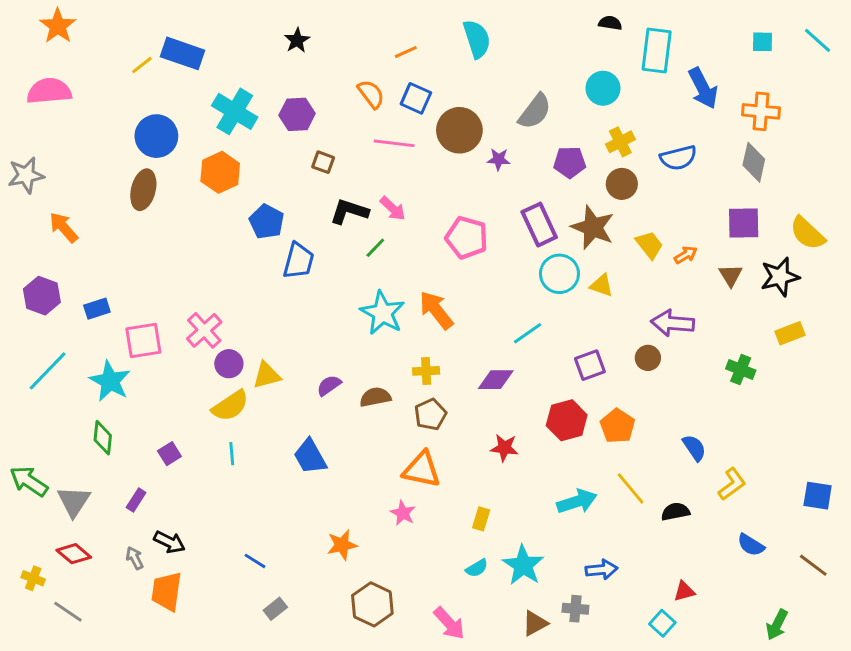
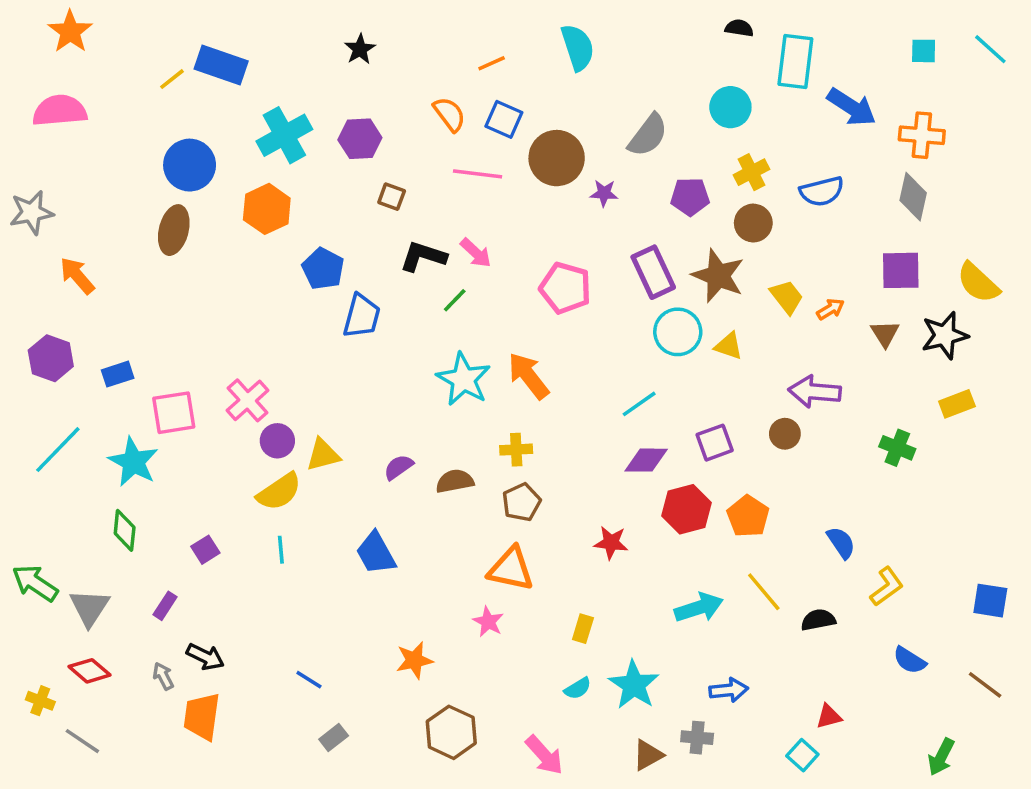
blue arrow: (703, 88) -> (852, 107), turned -30
cyan cross: (235, 111) -> (284, 135), turned 30
purple diamond: (496, 380) -> (646, 460), moved

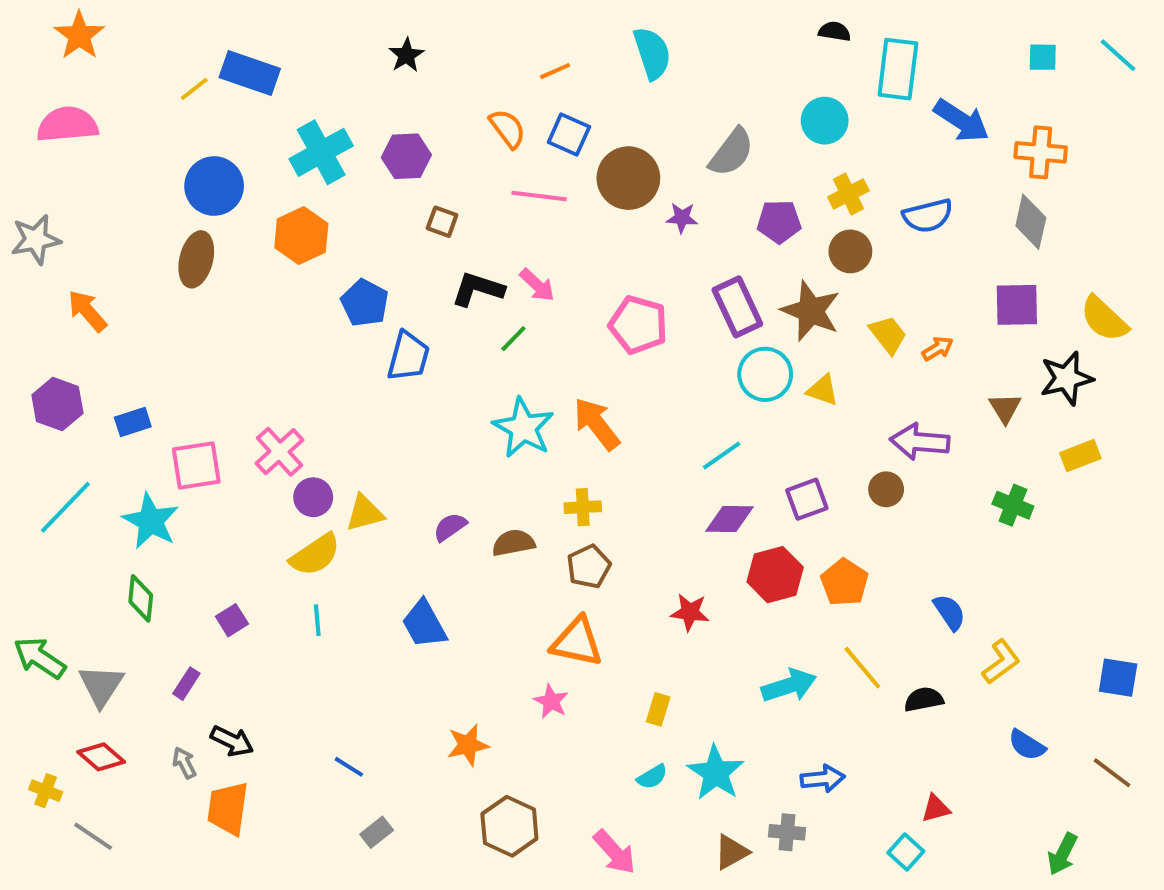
brown triangle: (885, 334) -> (1005, 408), moved

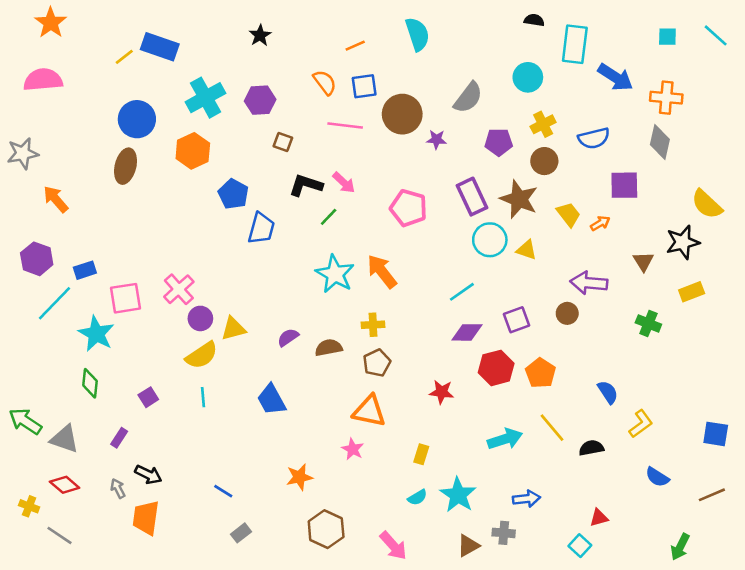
blue square: (569, 134) -> (364, 86), turned -32
purple square: (1017, 305) -> (624, 185), moved
cyan line: (65, 507) -> (54, 303), moved
gray triangle: (101, 686) -> (65, 439), turned -44
brown line: (1112, 773) -> (712, 495), turned -60

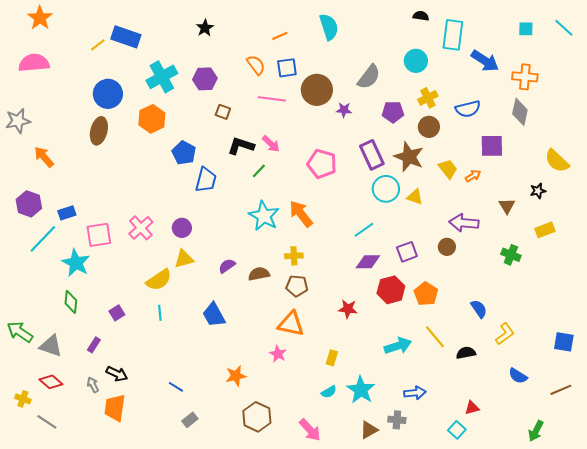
black star: (683, 242) -> (538, 191), size x0.6
purple circle: (200, 318) -> (182, 228), moved
brown pentagon: (377, 363) -> (297, 286), turned 30

